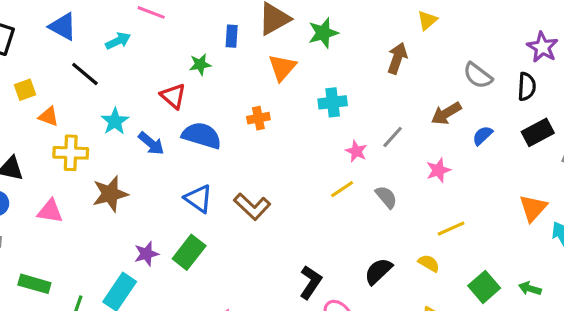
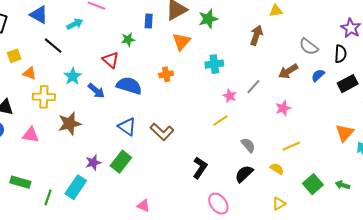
yellow triangle: (427, 20) -> (276, 11), turned 32
blue semicircle: (483, 135) -> (318, 75), moved
gray semicircle: (386, 197) -> (248, 145), moved
black L-shape: (311, 282) -> (200, 168), moved

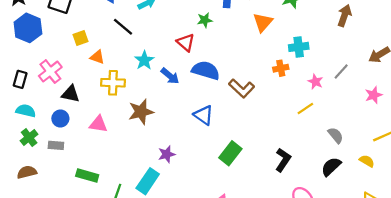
orange cross: (166, 74) -> (281, 68), moved
brown L-shape: (162, 132) -> (242, 88), moved
green rectangle: (121, 162) -> (230, 153), moved

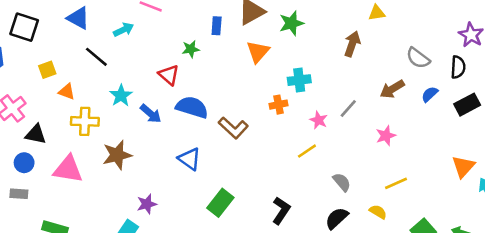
pink triangle: (98, 124) -> (68, 169), size x1.4

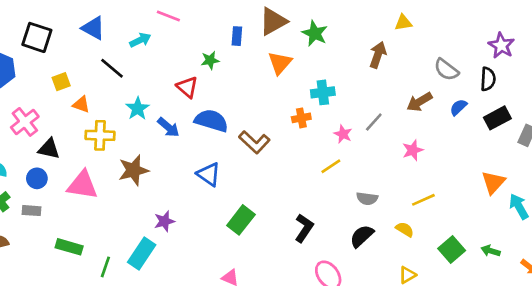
green star: (291, 23) -> (315, 33), turned -30
gray semicircle: (342, 182) -> (367, 198), turned 138

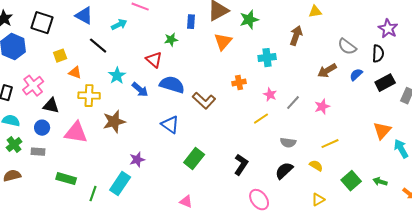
green star: (315, 33) -> (249, 20), turned 30
cyan cross: (323, 92) -> (267, 58), moved
gray line: (374, 122) -> (293, 103), moved

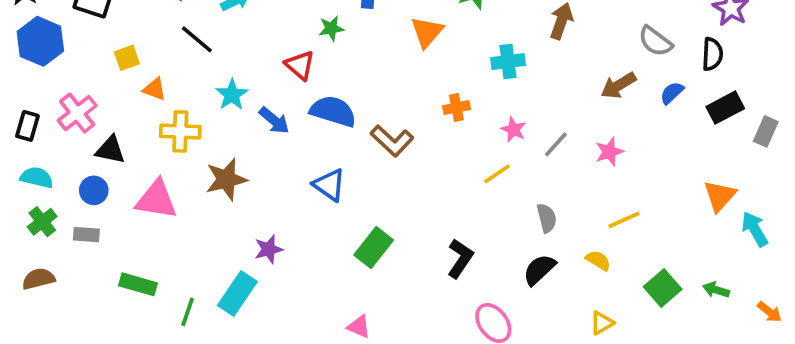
gray semicircle: (288, 143) -> (547, 218), turned -112

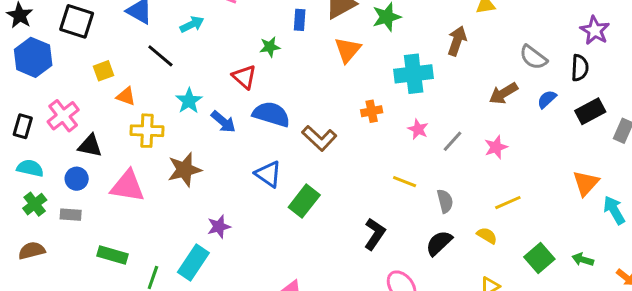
cyan cross: (508, 62) -> (414, 74), size x1.4
yellow line: (497, 174) -> (405, 182), moved, turned 55
green rectangle: (374, 247) -> (304, 201), moved

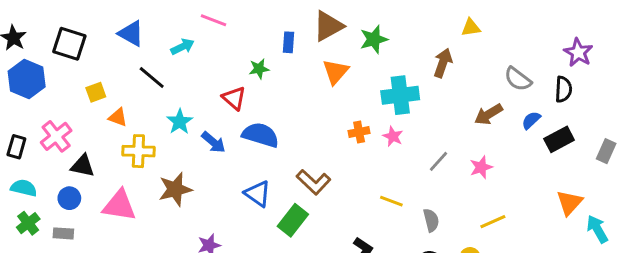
black rectangle: (590, 111) -> (559, 139), moved
pink star: (418, 129) -> (393, 136), moved
brown L-shape: (319, 138) -> (313, 182), moved

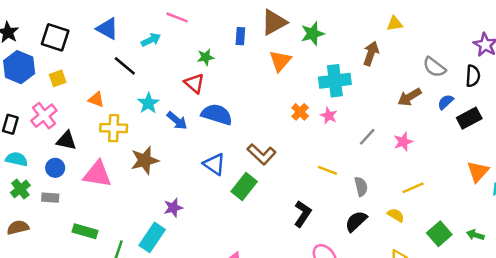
green star: (259, 69) -> (206, 57), moved
yellow square: (96, 92) -> (58, 78), moved
orange cross: (359, 132) -> (300, 112), turned -35

